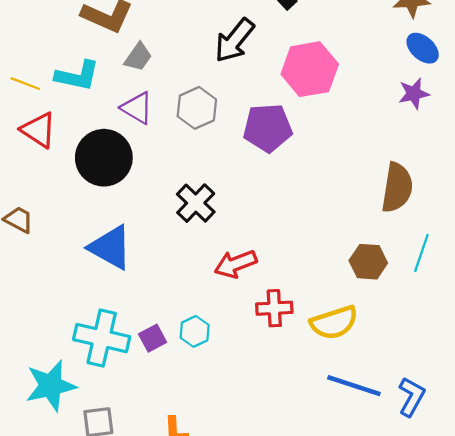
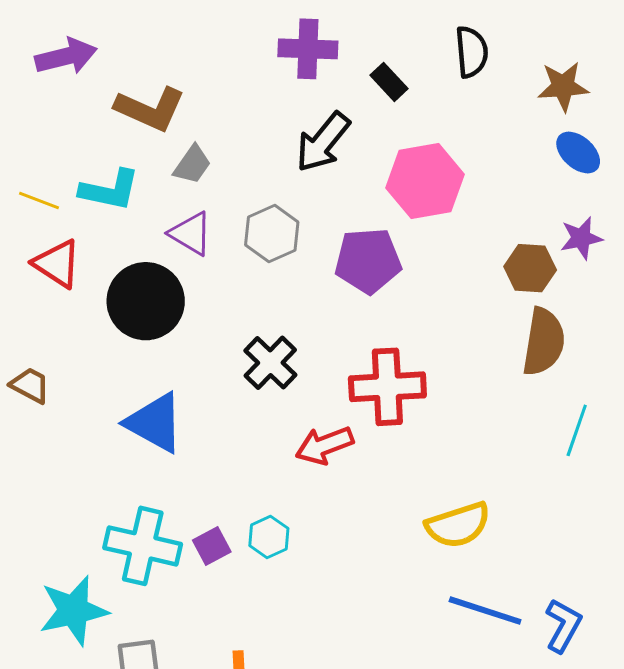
purple star: (414, 94) -> (581, 238), moved
brown hexagon: (368, 262) -> (530, 268), moved
red cross: (274, 308) -> (387, 387), moved, size x1.5

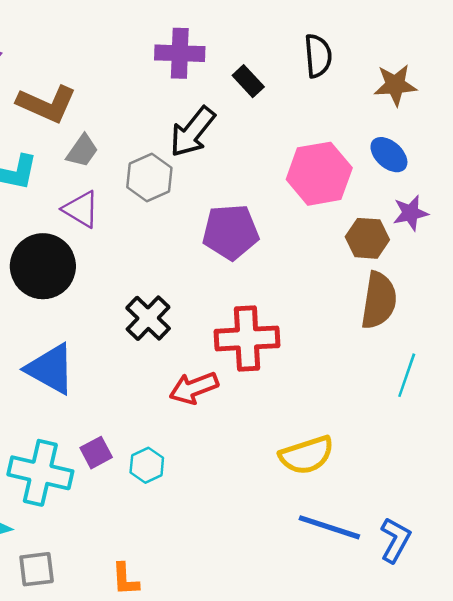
blue ellipse: (578, 153) -> (389, 155), moved
pink hexagon: (425, 181) -> (319, 174), moved
gray hexagon: (272, 234) -> (149, 177), moved
purple square: (212, 546) -> (96, 453), moved

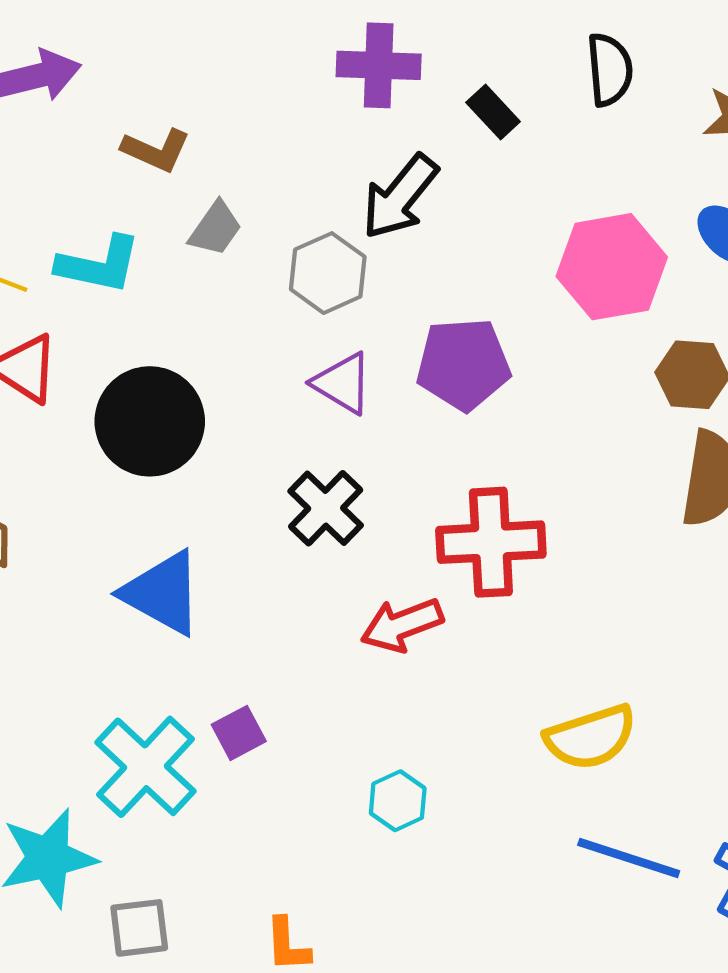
brown L-shape: (47, 104) -> (156, 150), size x0.7
purple triangle: (81, 209) -> (343, 383), moved
cyan hexagon: (147, 465) -> (398, 801), moved
cyan cross: (40, 473) -> (146, 767), turned 30

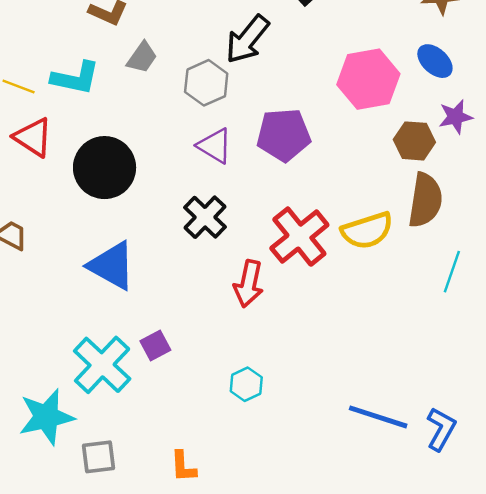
red cross: (491, 542) -> (299, 237), turned -36
red arrow: (402, 625) -> (249, 284), turned -57
yellow semicircle: (591, 737) -> (367, 231), moved

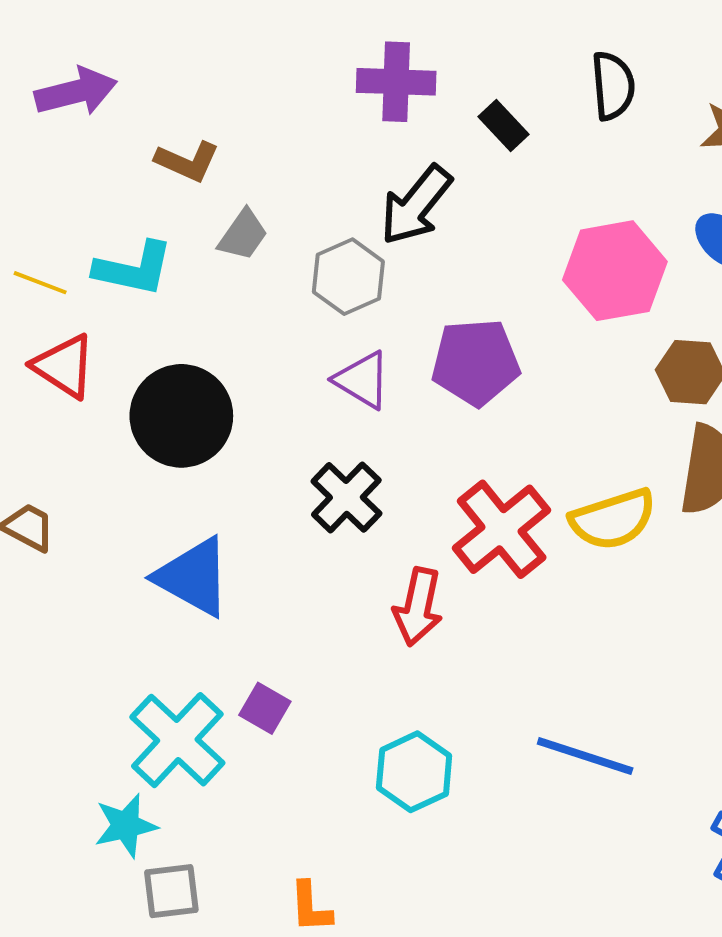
purple square: (155, 345) -> (265, 708), turned -32
cyan hexagon: (246, 384) -> (414, 772), size x1.4
cyan star: (46, 417) -> (126, 826), moved, size x0.7
blue line: (378, 417) -> (585, 756), moved

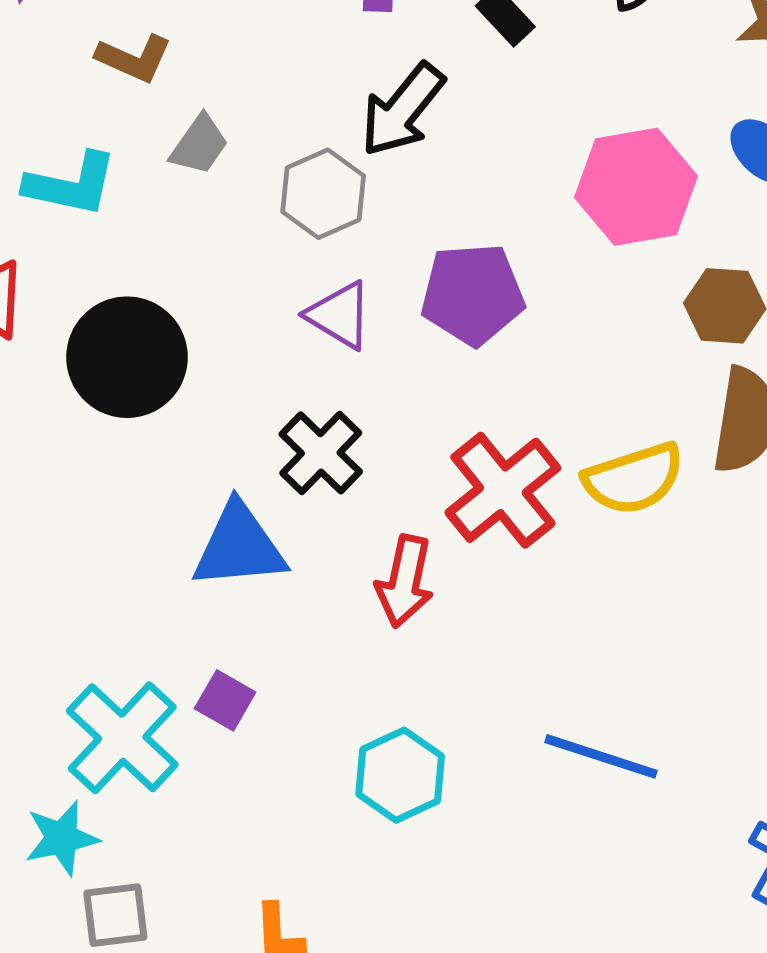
blue triangle: (193, 577) -> (239, 546), moved, turned -34

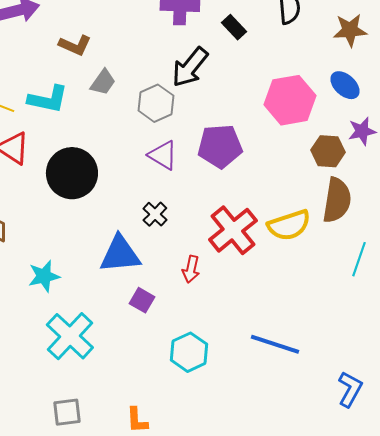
black cross: (321, 453) -> (155, 214), size x0.7
red arrow: (405, 581) -> (191, 269), size x0.7
purple square: (225, 700) -> (142, 300), moved
cyan star: (62, 838) -> (44, 276), moved

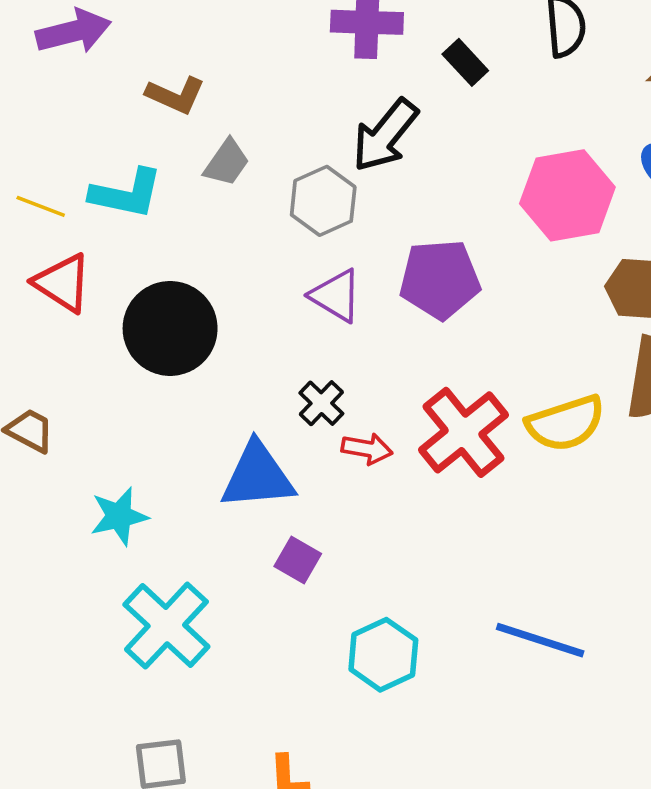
red arrow: (191, 269) -> (367, 449), moved, turned -92

